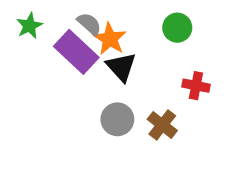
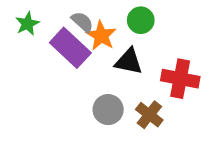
green circle: (177, 28) -> (141, 20), moved
black triangle: (121, 67) -> (129, 61), moved, turned -36
red cross: (196, 86) -> (180, 79), size x1.5

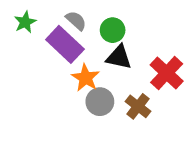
green circle: (141, 20) -> (113, 30), moved
orange star: (101, 36) -> (86, 78), moved
red cross: (180, 79) -> (167, 73), turned 32

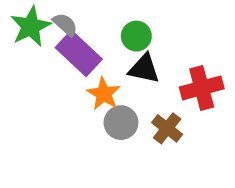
gray semicircle: (76, 21) -> (65, 25), moved
green star: (25, 22) -> (31, 26), size x1.5
red cross: (167, 73) -> (202, 88), turned 32

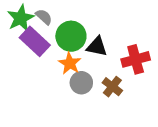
green circle: (136, 36) -> (71, 36), moved, size x1.5
purple rectangle: (79, 53) -> (35, 41), moved

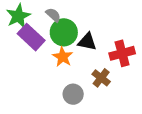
gray semicircle: (44, 17) -> (53, 15), moved
gray circle: (81, 83) -> (73, 94), moved

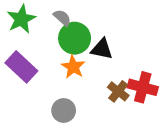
purple rectangle: (31, 37) -> (21, 67), moved
red cross: (122, 53) -> (143, 87), moved, turned 30
gray circle: (73, 94) -> (64, 110), moved

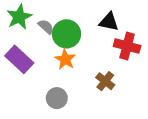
gray semicircle: (62, 18) -> (46, 27), moved
black triangle: (102, 49) -> (109, 22), moved
red cross: (143, 87) -> (127, 46), moved

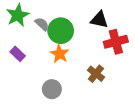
red cross: (127, 46) -> (116, 42), turned -30
purple rectangle: (19, 59) -> (18, 54), size x0.6

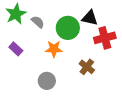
green circle: (61, 31) -> (68, 28), moved
orange star: (60, 54) -> (54, 49), turned -30

